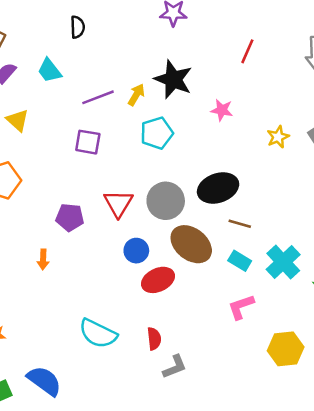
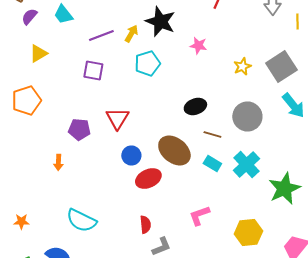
yellow triangle: (18, 120) -> (38, 54), turned 48
black ellipse: (218, 188) -> (195, 106), size x0.7
gray circle: (166, 201) -> (247, 116), moved
pink L-shape: (241, 307) -> (199, 216), moved
cyan semicircle: (98, 334) -> (81, 220), moved

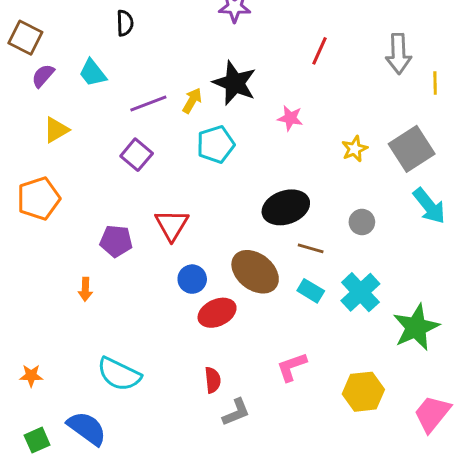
purple square: (93, 70) -> (137, 155), turned 30
black ellipse: (195, 106) -> (286, 207), size x1.4
gray circle: (247, 116) -> (362, 222), size x0.6

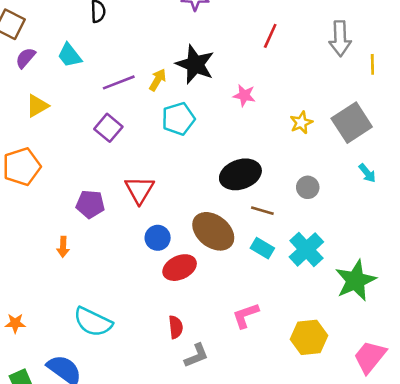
cyan arrow: (429, 206) -> (367, 173), size x0.6

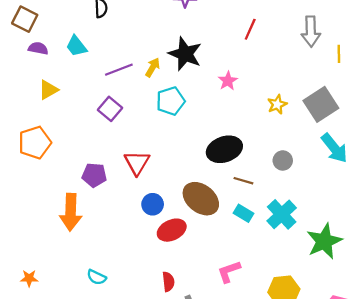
purple semicircle: (26, 58) -> (38, 48), turned 60
pink star: (244, 95) -> (228, 81), turned 30
cyan arrow: (367, 173) -> (334, 148), size x1.8
orange arrow: (63, 247) -> (71, 212), size x2.0
cyan semicircle: (93, 322) -> (96, 277), size x0.6

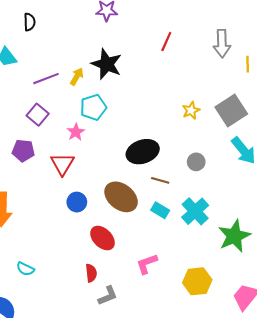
pink star: (228, 81) -> (76, 132), moved
purple pentagon: (94, 175) -> (23, 151), moved
red ellipse: (172, 230) -> (103, 238), moved, turned 70

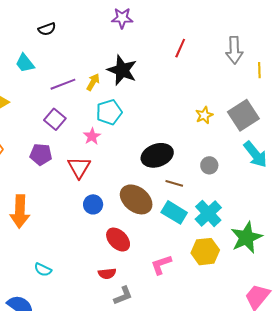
black semicircle: (29, 22) -> (47, 29), turned 72
cyan rectangle: (160, 210) -> (174, 212), size x1.4
red semicircle: (91, 273) -> (107, 274), turned 90
yellow hexagon: (197, 281) -> (205, 252), moved

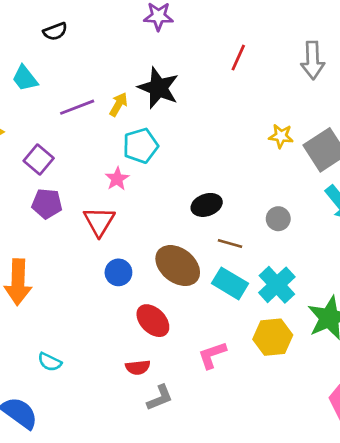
yellow star: (204, 115) -> (281, 136), moved, turned 30
purple square: (55, 119) -> (39, 159), moved
black ellipse: (157, 155) -> (207, 205), size x0.7

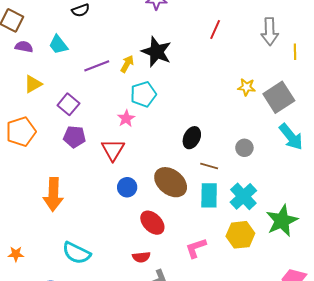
black ellipse: (207, 205) -> (192, 138), turned -45
cyan rectangle: (230, 283) -> (209, 195), turned 60
cyan semicircle: (50, 362) -> (77, 253), size x1.6

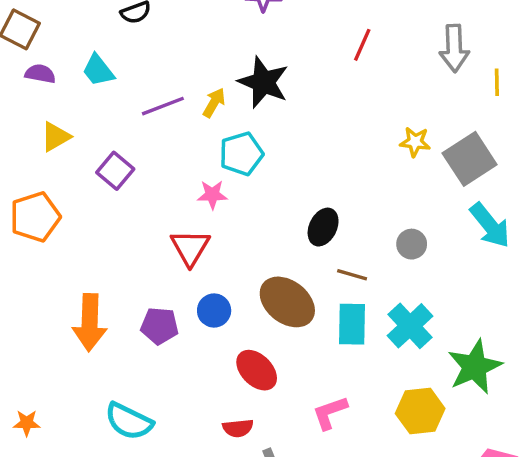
pink star: (126, 118) -> (212, 195), turned 30
purple pentagon: (75, 137) -> (160, 326), moved
yellow hexagon: (240, 235) -> (420, 411), moved

